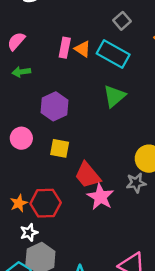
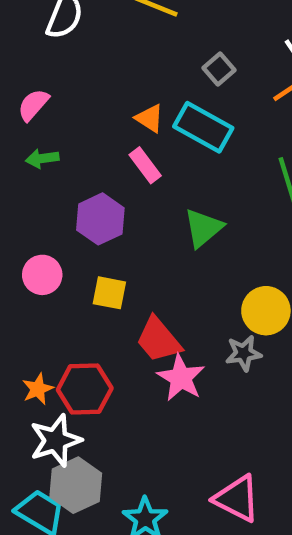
pink rectangle: (65, 48) -> (145, 165), moved, turned -48
green triangle: (114, 96) -> (203, 228), moved
white star: (29, 233) -> (56, 440), size x1.6

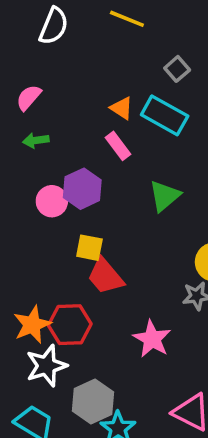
pink circle: (42, 275) -> (52, 201), moved
red trapezoid: (159, 340) -> (106, 276), moved
pink star: (181, 378) -> (152, 339), moved
orange star: (38, 389) -> (32, 325), size x1.5
gray hexagon: (76, 485) -> (93, 401), moved

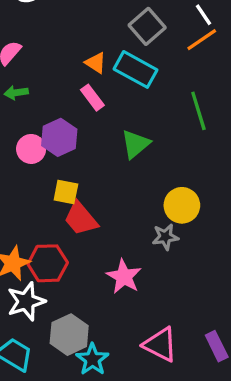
gray square: (177, 69) -> (147, 26), size x1.5

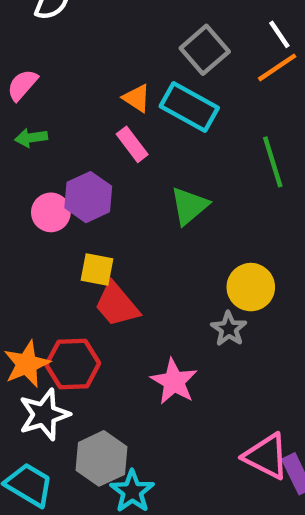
gray star: (165, 237) -> (229, 329), turned -30
pink triangle: (160, 345) -> (266, 456), moved

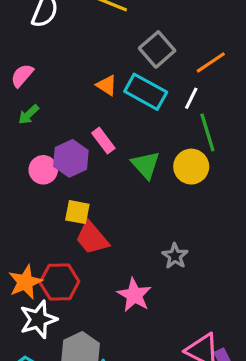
white line: (279, 34) -> (191, 98), moved, turned 60
green arrow: (31, 138) -> (29, 115), turned -35
pink rectangle: (132, 144) -> (103, 141), moved
green triangle: (189, 206) -> (146, 165), turned -32
yellow circle: (251, 287) -> (191, 167), moved

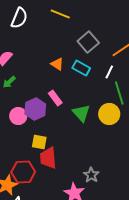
cyan rectangle: (146, 92) -> (81, 68), size x0.7
red trapezoid: (92, 238) -> (48, 158), turned 35
gray star: (175, 256) -> (91, 175), moved
red hexagon: (59, 282) -> (23, 172), moved

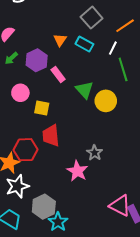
orange triangle: (57, 64) -> (60, 40), turned 32
purple hexagon: (35, 109) -> (37, 60), moved
yellow circle: (109, 114) -> (106, 101), moved
yellow square: (39, 142) -> (42, 108), moved

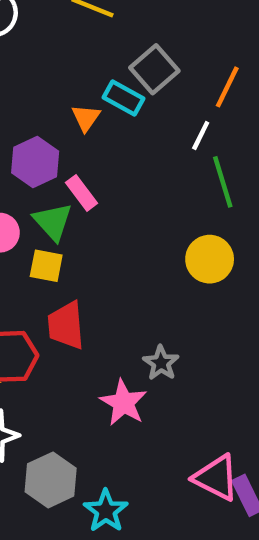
orange line: (125, 26) -> (227, 87), turned -30
cyan rectangle: (84, 44) -> (123, 98), moved
green triangle: (84, 90) -> (53, 222), moved
yellow circle: (106, 101) -> (210, 259), moved
cyan star: (58, 222) -> (106, 511), moved

